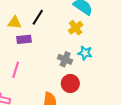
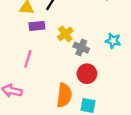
yellow cross: (76, 28) -> (65, 34), moved
cyan star: (85, 53) -> (113, 41), moved

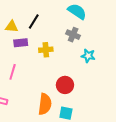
yellow cross: (65, 34) -> (46, 50), turned 32
gray cross: (81, 48) -> (73, 35), moved

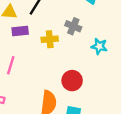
gray cross: (73, 35) -> (73, 26), moved

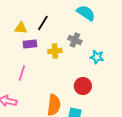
red circle: (72, 81) -> (83, 86), moved

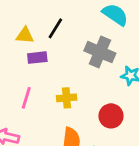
gray cross: (75, 40) -> (100, 52), size x1.5
yellow cross: (55, 51) -> (67, 98), moved

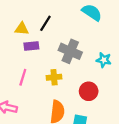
gray cross: (100, 52) -> (70, 51), moved

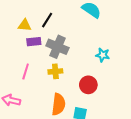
gray cross: (70, 51) -> (57, 47), moved

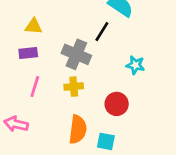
black line: (47, 20) -> (102, 32), moved
purple rectangle: (34, 42) -> (28, 53), moved

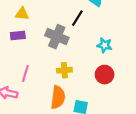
pink line: (35, 87) -> (25, 73), moved
yellow cross: (74, 87) -> (64, 70), moved
red circle: (117, 104) -> (105, 75), moved

